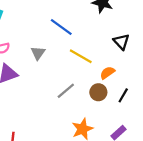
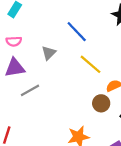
gray line: (66, 91) -> (30, 90), moved

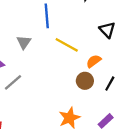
blue line: (77, 32) -> (47, 16), turned 50

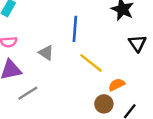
black triangle: (107, 30) -> (137, 43), moved
gray triangle: (24, 42) -> (46, 53), turned -40

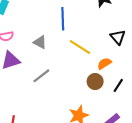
black triangle: (137, 43) -> (118, 37), moved
gray line: (28, 93) -> (41, 76), moved

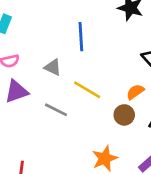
yellow line: (80, 47) -> (87, 90), moved
gray line: (41, 76) -> (56, 110), turned 66

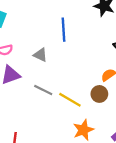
yellow line: (87, 90) -> (70, 100), moved

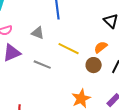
yellow line: (70, 100) -> (69, 49), moved

